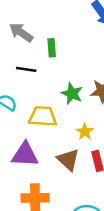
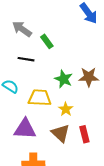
green rectangle: (52, 48) -> (47, 41), turned -32
yellow star: (85, 132) -> (66, 109), moved

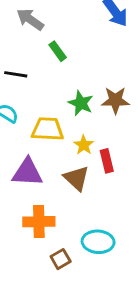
gray arrow: (22, 29) -> (30, 19), moved
black line: (26, 59) -> (16, 74), moved
red rectangle: (84, 134) -> (107, 161), moved

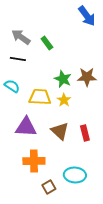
gray arrow: (30, 19) -> (21, 37), moved
yellow star: (84, 145) -> (64, 100), moved
red rectangle: (107, 161) -> (85, 133), moved

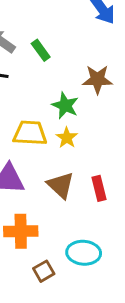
brown star: (87, 77) -> (97, 79), moved

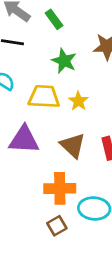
green star: (65, 105) -> (64, 61), moved
orange cross: (21, 231) -> (60, 188), moved

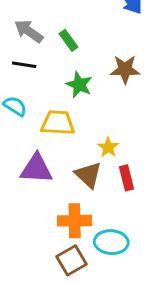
yellow star: (78, 101) -> (108, 147), moved
brown square: (57, 226) -> (72, 260), size x1.4

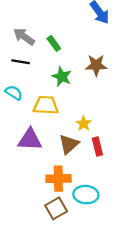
brown triangle: (88, 175) -> (69, 144), turned 35

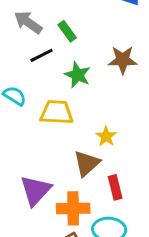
black line: (21, 62) -> (42, 55), moved, turned -36
purple triangle: (30, 140) -> (36, 190), moved, turned -50
red rectangle: (97, 146) -> (115, 187), moved

